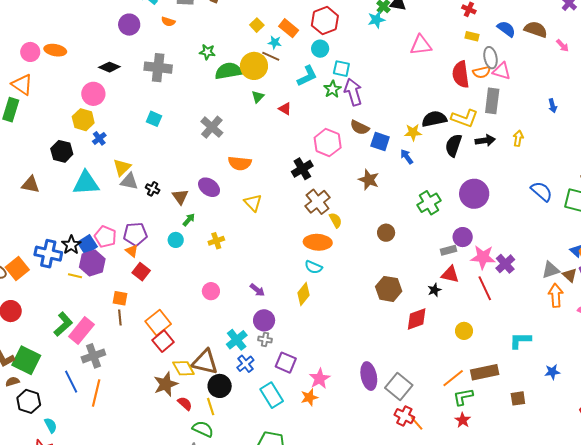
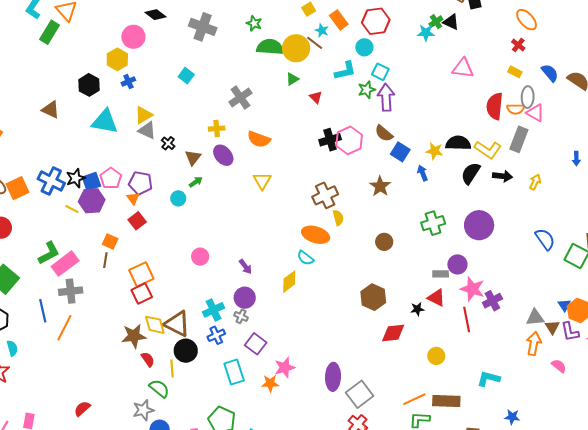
black cross: (302, 169) -> (330, 140), moved
yellow cross: (216, 241) -> (217, 129), moved

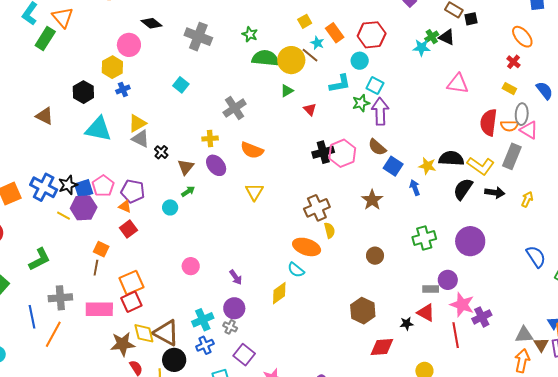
orange triangle: (133, 198) -> (125, 206), turned -32
pink rectangle: (65, 264) -> (99, 309), moved, turned 36

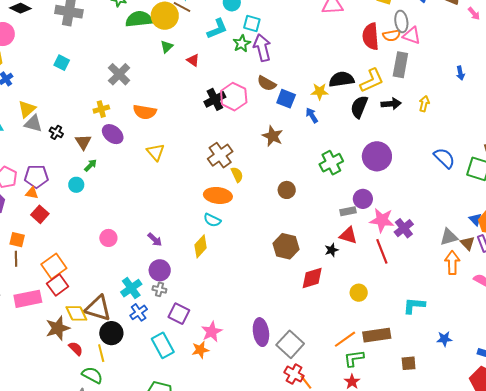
yellow L-shape: (481, 166) -> (372, 80), turned -48

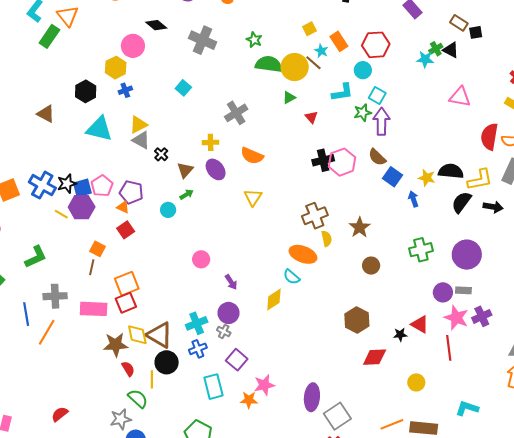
brown star: (273, 136) -> (360, 227), moved
gray rectangle: (348, 211) -> (463, 290), moved
purple cross: (404, 228) -> (482, 316), moved
pink circle: (108, 238) -> (201, 259), moved

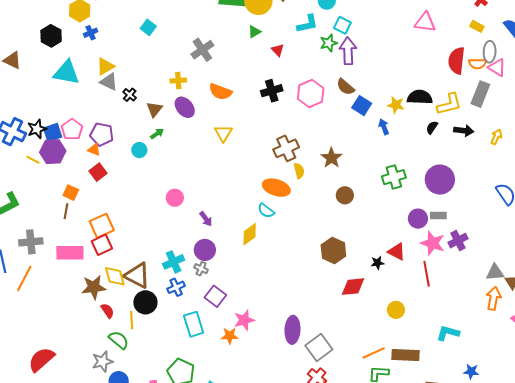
black cross: (323, 160) -> (272, 91), moved
black semicircle: (461, 202) -> (432, 127), size x0.6
red semicircle: (60, 414) -> (41, 359), size x1.6

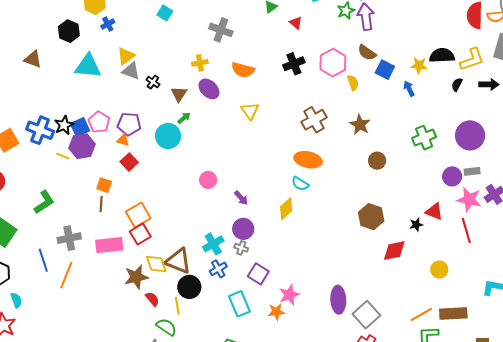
gray cross: (202, 50) -> (221, 30), turned -30
cyan circle: (139, 150) -> (168, 136), size x1.6
yellow semicircle: (299, 171) -> (353, 83), moved

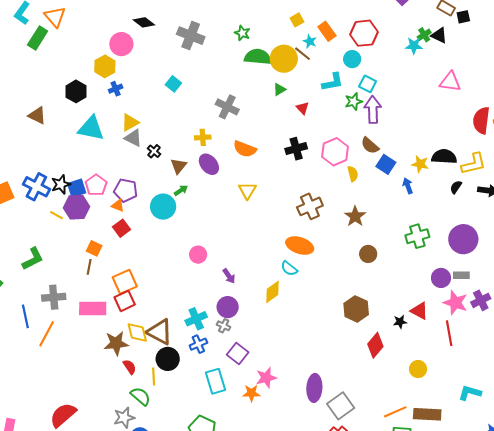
red diamond: (394, 251) -> (375, 345), turned -45

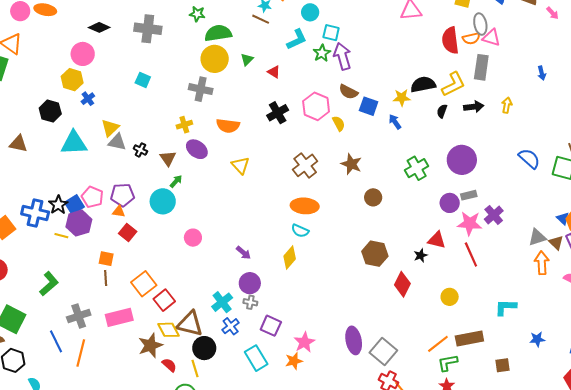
yellow circle: (284, 59) -> (215, 59), moved
pink circle: (198, 255) -> (193, 238), moved
red square: (125, 301) -> (164, 300), moved

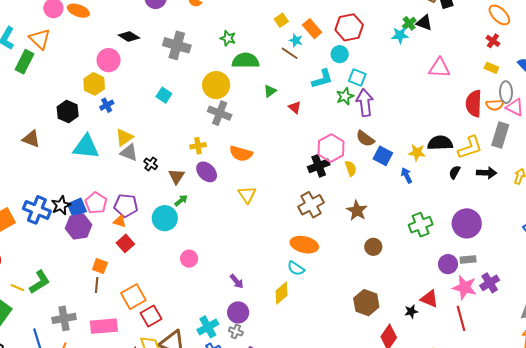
yellow circle: (215, 59) -> (216, 85), moved
black cross: (278, 113) -> (319, 166), moved
yellow line: (61, 236) -> (18, 288), moved

